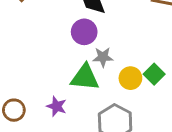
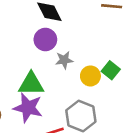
green triangle: (85, 77) -> (31, 84), moved
purple star: (57, 106) -> (28, 108), size x1.6

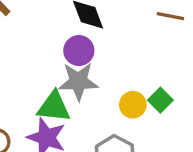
gray star: (64, 60) -> (78, 81), moved, size x1.6

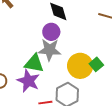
yellow circle: (133, 105) -> (80, 66), size x1.6

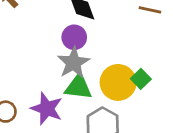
gray star: (50, 50) -> (73, 63), turned -30
green triangle: (34, 63) -> (78, 87), moved

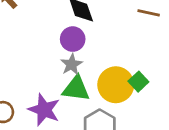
gray star: (73, 63) -> (72, 64), size x0.7

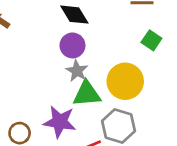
green square: (138, 82) -> (151, 40), moved

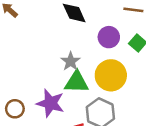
purple circle: (72, 45) -> (109, 37), moved

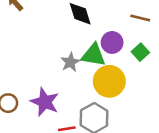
green triangle: (77, 82) -> (94, 55), moved

